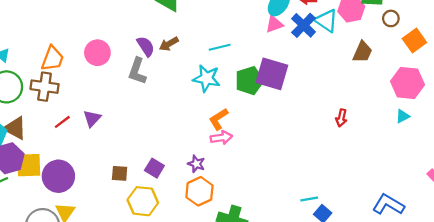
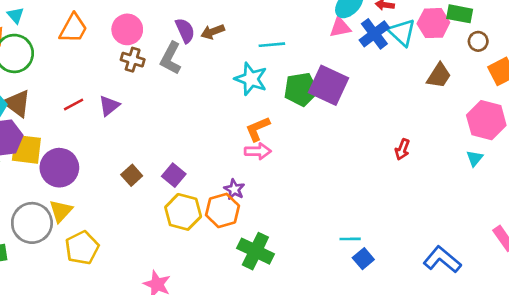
brown cross: (45, 87) -> (133, 60), moved, size x0.7
cyan triangle: (403, 116) -> (475, 158), turned -32
purple star: (196, 164) -> (234, 189), moved
brown square: (120, 173) -> (132, 175), turned 35
yellow hexagon: (143, 201) -> (183, 212), moved

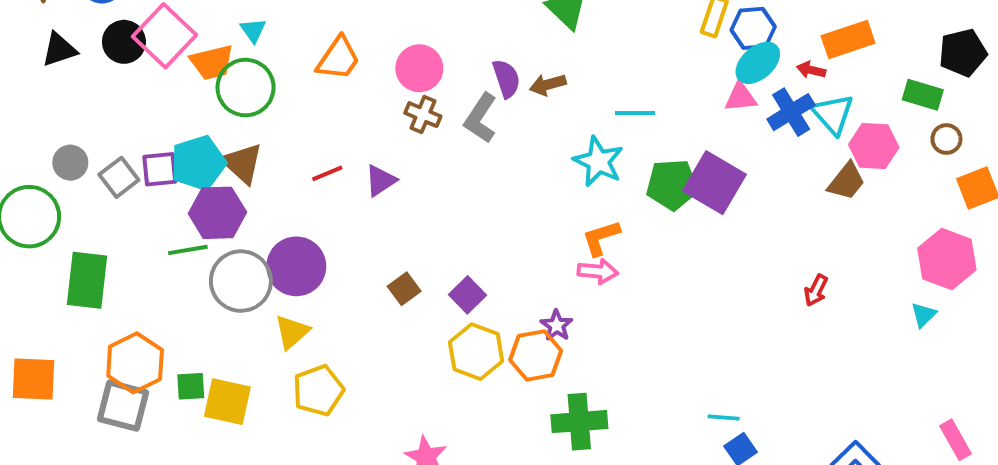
pink hexagon: (433, 23) -> (874, 146), moved
brown trapezoid: (439, 76) -> (846, 181), moved
yellow square: (26, 149) -> (227, 402), moved
gray circle: (32, 223) -> (241, 281), moved
green cross: (255, 251) -> (579, 422), turned -36

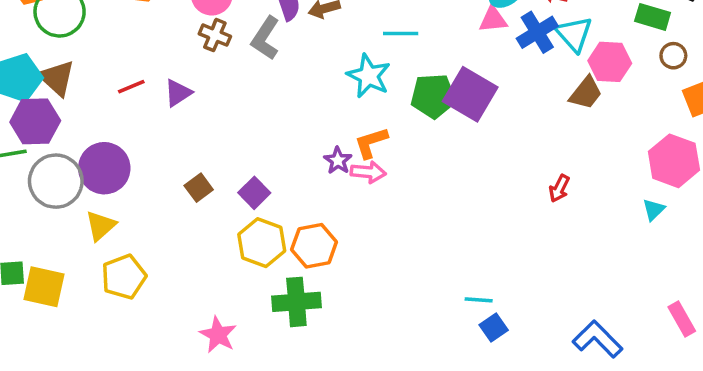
purple star: (557, 325) -> (338, 161), moved
green cross: (579, 422) -> (296, 302), moved

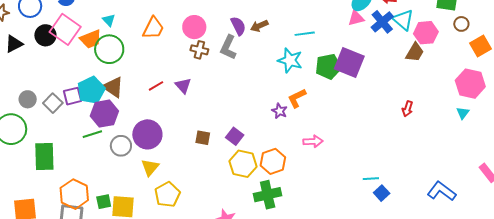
purple triangle: (178, 93) -> (183, 86), turned -30
pink arrow: (368, 172) -> (313, 141), moved
gray circle: (56, 181) -> (121, 146), size x0.7
brown square: (199, 188) -> (203, 138), turned -35

